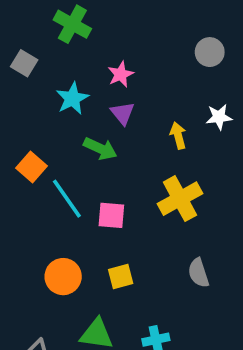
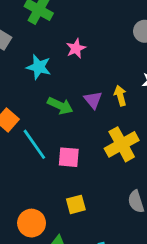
cyan star: (72, 98) -> (39, 67), turned -30
purple triangle: (122, 113) -> (93, 100), moved
orange circle: (63, 277) -> (32, 223), moved

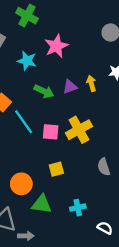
pink star: (76, 48) -> (56, 46), size x1.5
purple triangle: (93, 100) -> (70, 87), turned 49
yellow cross: (122, 144) -> (79, 130), moved

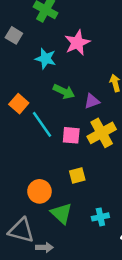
purple triangle: (70, 87) -> (92, 101), moved
green triangle: (42, 204) -> (61, 213), turned 35

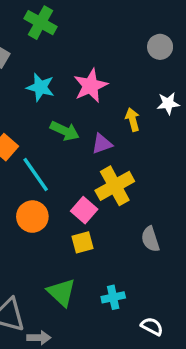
pink star: (77, 43) -> (91, 86), moved
pink square: (71, 135) -> (84, 210), moved, turned 36
orange circle: (39, 191) -> (32, 217), moved

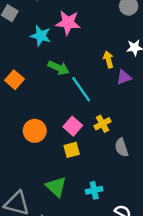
pink star: (91, 86) -> (68, 23), moved, turned 30
purple triangle: (102, 144) -> (124, 77), moved
cyan line: (36, 174) -> (81, 89), moved
yellow cross: (115, 186) -> (102, 124), moved, size x0.6

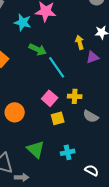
yellow cross: (102, 124) -> (75, 96), turned 32
orange circle: (35, 131) -> (15, 112), moved
gray semicircle: (121, 147) -> (91, 116), turned -42
yellow square: (72, 150) -> (58, 118), moved

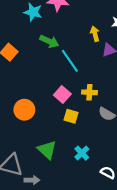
yellow square: (58, 118) -> (71, 116), turned 32
cyan cross: (68, 152) -> (82, 153), turned -32

